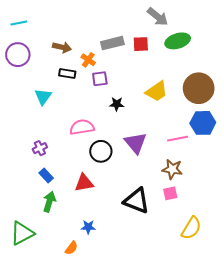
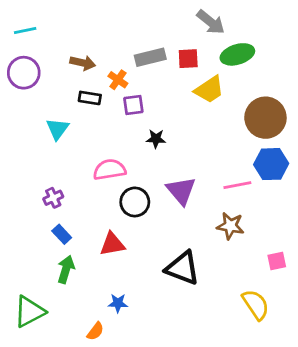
yellow trapezoid: (157, 91) -> (209, 90), moved
pink square: (170, 193) -> (277, 261), moved
yellow semicircle: (191, 228) -> (256, 305), turned -65

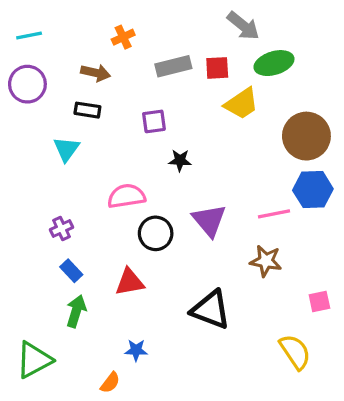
orange cross: (118, 80) -> (123, 37), moved, turned 30
black rectangle: (90, 98) -> (87, 110), moved

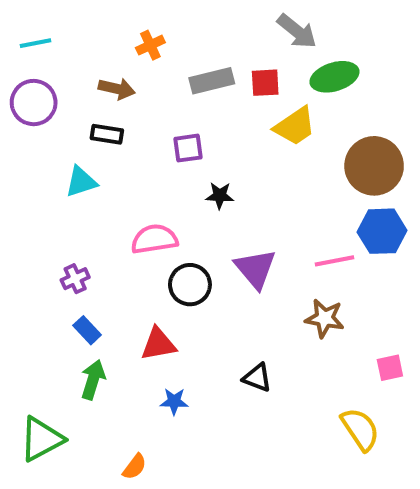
cyan triangle: (66, 149) -> (81, 182), turned 36
black triangle: (211, 310) -> (257, 378), size x0.6
blue star: (136, 350) -> (174, 401), moved

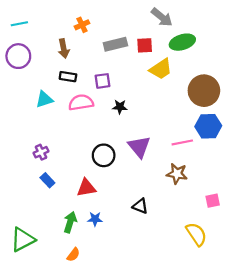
brown arrow: (117, 89) -> (64, 49), turned 66
black rectangle: (107, 134) -> (68, 77), moved
pink semicircle: (154, 239) -> (81, 103), moved
green arrow: (93, 380) -> (70, 222), moved

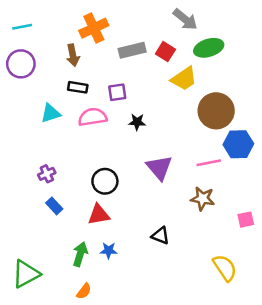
orange cross: (82, 25) -> (94, 28), size x1.6
red square: (145, 45) -> (165, 52), turned 35
brown circle: (204, 91) -> (216, 111), moved
black circle: (104, 155) -> (105, 181), moved
pink square: (213, 201) -> (246, 220), moved

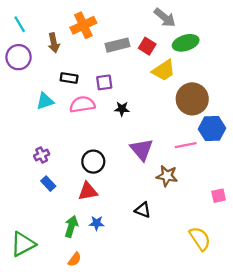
cyan line: (22, 27) -> (20, 24), turned 70
brown arrow: (73, 55) -> (54, 43), moved
brown star: (203, 199) -> (167, 176), moved

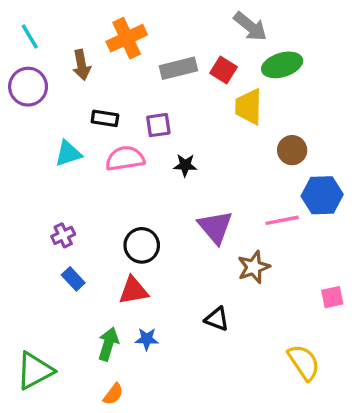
yellow trapezoid: (164, 70) -> (249, 107), turned 125
brown circle: (192, 99) -> (292, 150), size x0.6
brown star: (167, 176) -> (254, 267), turned -30

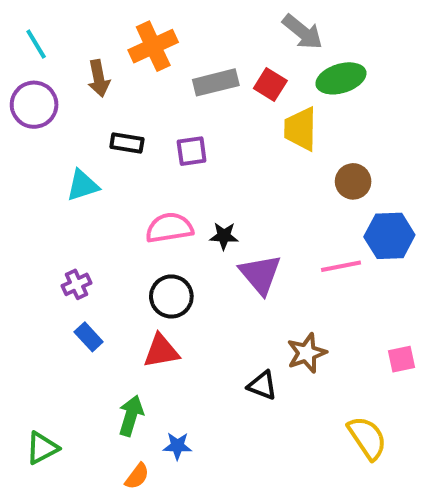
pink semicircle: (125, 158) -> (169, 228), moved
black star: (185, 165) -> (224, 236), moved
brown star: (254, 267) -> (307, 353), moved
blue star: (147, 339) -> (177, 446), moved
green triangle: (35, 371) -> (42, 448), size x0.7

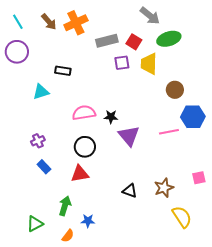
brown arrow: (99, 78) -> (49, 22), moved, turned -30
purple square: (192, 151) -> (122, 63), moved
brown star: (307, 353) -> (164, 188), moved
green triangle: (42, 448) -> (35, 224), moved

